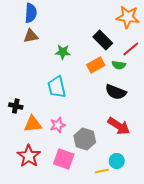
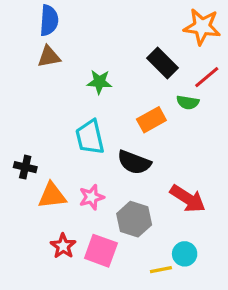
orange rectangle: (96, 65) -> (151, 120), moved
black semicircle: (116, 92) -> (134, 162), moved
red star: (29, 156) -> (63, 246), moved, size x0.7

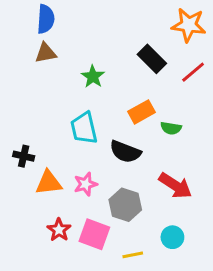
green star: (99, 82) -> (93, 77), turned 30
green semicircle: (188, 102) -> (171, 128), moved
yellow line: (161, 270) -> (133, 255), moved

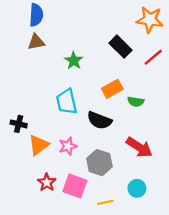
orange triangle: (49, 183) -> (39, 145), turned -30

